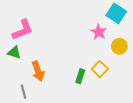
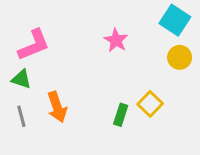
pink star: (99, 32) -> (116, 40), moved
yellow circle: (119, 46) -> (180, 57), moved
gray line: (24, 92) -> (21, 116), moved

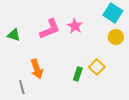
pink L-shape: (34, 45) -> (50, 29), moved
green triangle: (21, 79) -> (14, 35), moved
gray line: (21, 116) -> (22, 87), moved

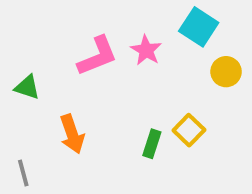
cyan square: (113, 13) -> (199, 27), moved
green triangle: (14, 35) -> (27, 87), moved
gray line: (22, 87) -> (23, 173), moved

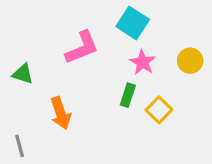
cyan square: (199, 27) -> (133, 23), moved
pink star: (146, 50) -> (143, 62), moved
green rectangle: (152, 144) -> (128, 95), moved

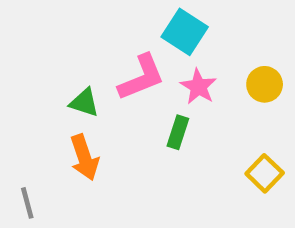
pink L-shape: (82, 48) -> (141, 78), moved
green triangle: (23, 74) -> (84, 103), moved
yellow square: (159, 110) -> (265, 173), moved

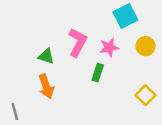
cyan square: (185, 32) -> (125, 16), moved, turned 30
pink L-shape: (141, 78) -> (78, 42), turned -40
pink star: (198, 87) -> (109, 47), turned 30

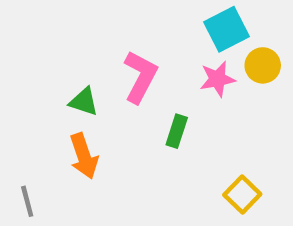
yellow circle: (146, 46) -> (263, 65), moved
pink star: (109, 47) -> (217, 79), moved
yellow square: (146, 95) -> (242, 195), moved

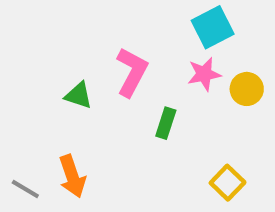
yellow circle: (263, 65) -> (247, 89), moved
orange arrow: (84, 156) -> (72, 176), moved
gray line: (27, 201) -> (25, 189), turned -44

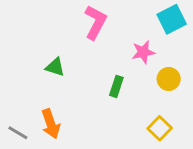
cyan square: (213, 27) -> (172, 19), moved
pink L-shape: (132, 72) -> (95, 22), moved
yellow circle: (247, 89) -> (169, 79), moved

